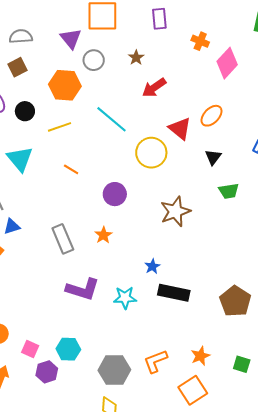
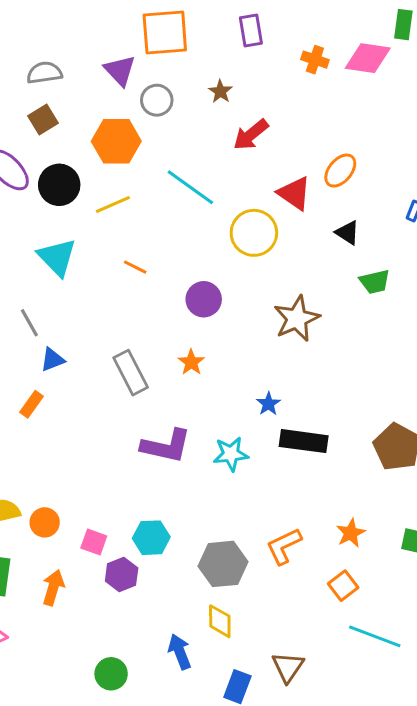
pink diamond: (227, 63) -> (368, 58), moved, turned 60
black circle: (25, 111) -> (59, 185), size x1.4
black triangle: (213, 157) -> (347, 233), turned -30
orange square: (193, 390) -> (343, 586), size x0.7

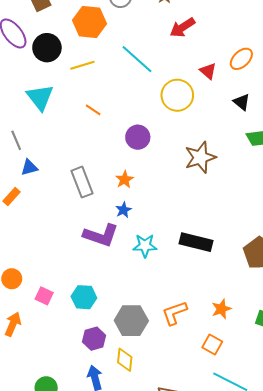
red triangle: (294, 193) -> (208, 71), size x0.7
blue star: (268, 404) -> (123, 210), moved
purple hexagon: (122, 575) -> (94, 339), moved
orange square: (343, 586) -> (212, 344), turned -30

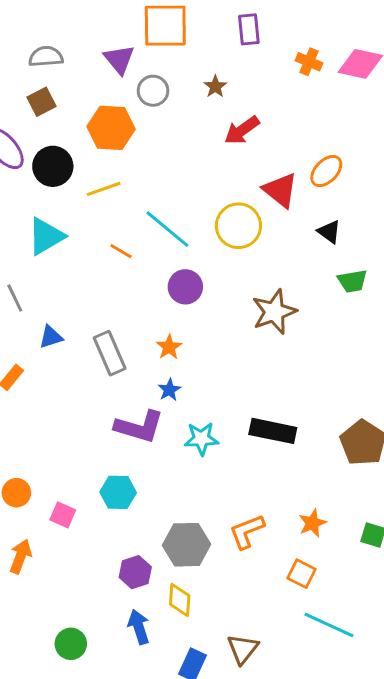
cyan line: (137, 59) -> (167, 229), moved
red triangle: (208, 71) -> (280, 190), size x1.5
cyan triangle: (40, 97) -> (46, 236), turned 40
blue triangle: (29, 167) -> (51, 337), moved
cyan hexagon: (84, 297) -> (118, 492), moved

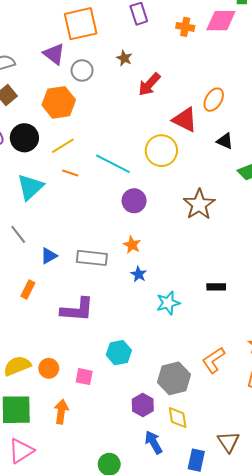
orange line: (121, 251) -> (70, 173), moved
gray rectangle: (110, 353) -> (92, 258), turned -48
purple L-shape: (139, 427) -> (77, 310), moved
black rectangle: (273, 431) -> (216, 287), size x0.6

